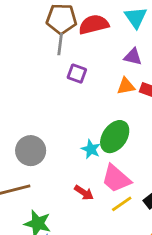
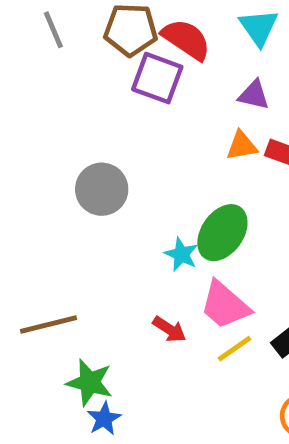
red semicircle: (94, 24) -> (186, 39), turned 48
gray line: (60, 44) -> (53, 30), moved, turned -30
purple square: (77, 74) -> (157, 78), moved, size x1.5
gray circle: (31, 151) -> (102, 189), moved

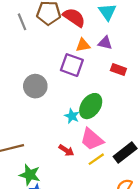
gray line: (53, 30) -> (22, 22), moved
purple square: (157, 78) -> (72, 65), moved
orange triangle: (242, 146) -> (83, 45), moved

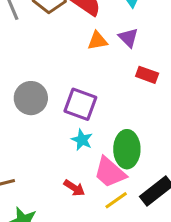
purple triangle: (105, 43) -> (128, 38), turned 32
purple square: (72, 65) -> (80, 104), moved
green ellipse: (91, 106) -> (127, 149), moved, turned -35

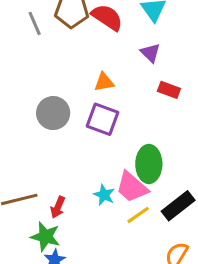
orange triangle: (97, 41) -> (104, 82), moved
cyan star: (82, 140) -> (104, 195), moved
red arrow: (74, 188) -> (58, 207), moved, turned 80

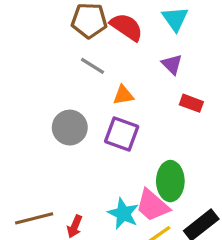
gray line: (35, 23) -> (92, 66), moved, turned -35
cyan star: (104, 195) -> (123, 214), size x1.4

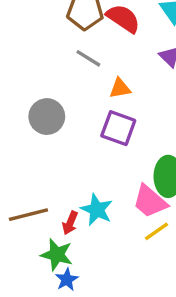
gray circle: (70, 128) -> (47, 117), moved
cyan star: (123, 214) -> (97, 210), moved

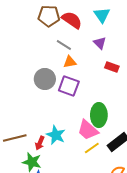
gray line: (88, 58) -> (64, 45), moved
gray circle: (47, 117) -> (45, 79), moved

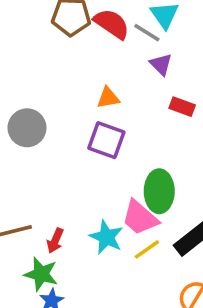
gray line: (64, 45) -> (147, 33), moved
gray circle: (45, 79) -> (27, 128), moved
cyan star: (56, 135) -> (106, 237), moved

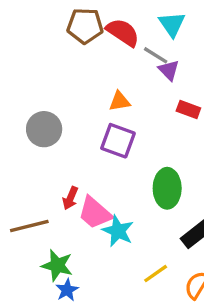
gray line: (147, 33) -> (156, 55), moved
pink trapezoid: (140, 218) -> (95, 213), moved
red arrow: (55, 241) -> (70, 198), moved
yellow line: (147, 249) -> (156, 274), moved

